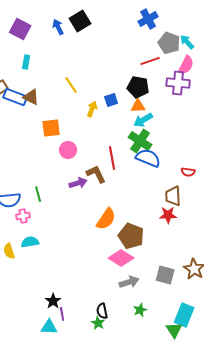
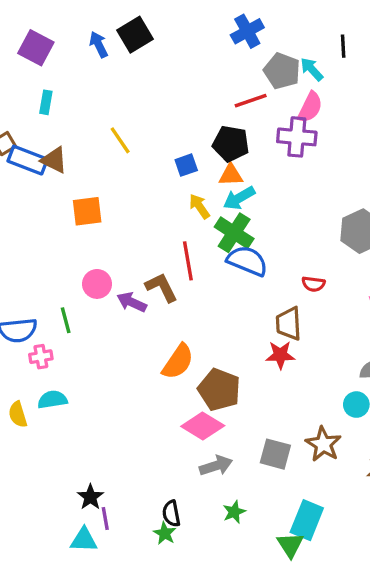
yellow arrow: (92, 109) -> (199, 206), moved, turned -56
pink circle: (68, 150) -> (97, 284), moved
purple arrow: (78, 183) -> (132, 302), turned -138

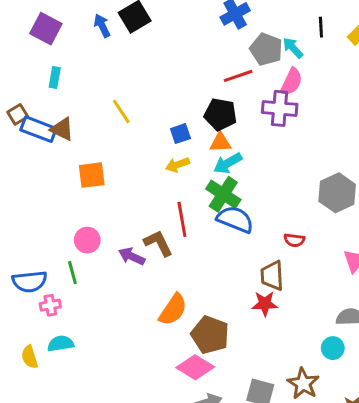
yellow arrow: (199, 206) -> (177, 165), moved, turned -75
pink circle: (97, 284) -> (87, 240), moved

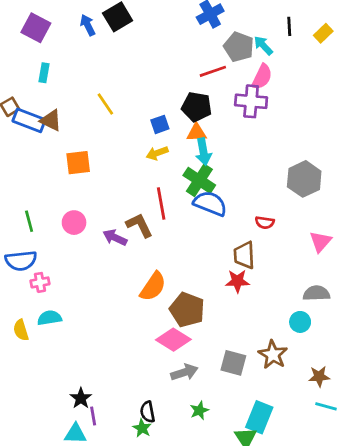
cyan arrow: (228, 163) -> (203, 152), turned -70
green line: (72, 273) -> (29, 221), moved

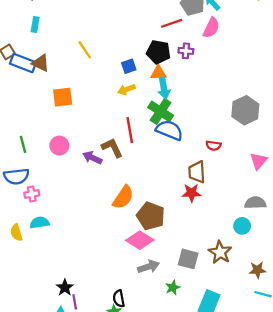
purple cross: (251, 101) -> (186, 51), moved, size x0.6
green star: (199, 410) -> (173, 288), moved

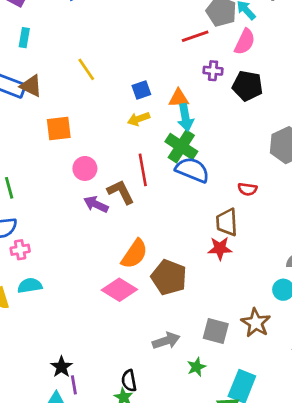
black pentagon: (158, 52) -> (247, 86), moved
pink circle: (59, 146) -> (85, 168), moved
pink diamond: (140, 240) -> (119, 290), moved

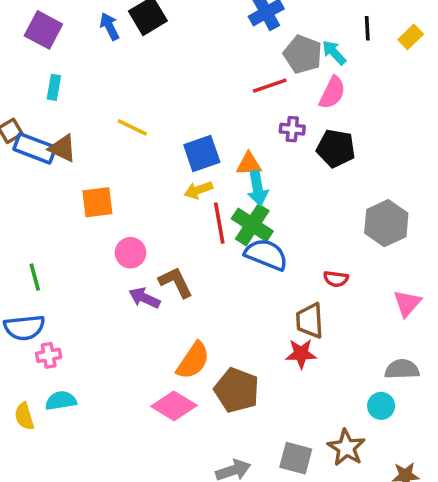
yellow line: (86, 69) -> (132, 127), turned -30
blue square: (141, 90) -> (202, 154), size x1.5
red line: (143, 170) -> (219, 223), moved

